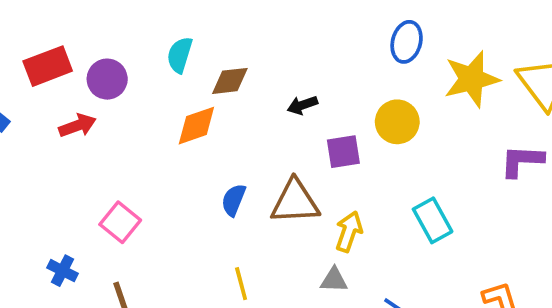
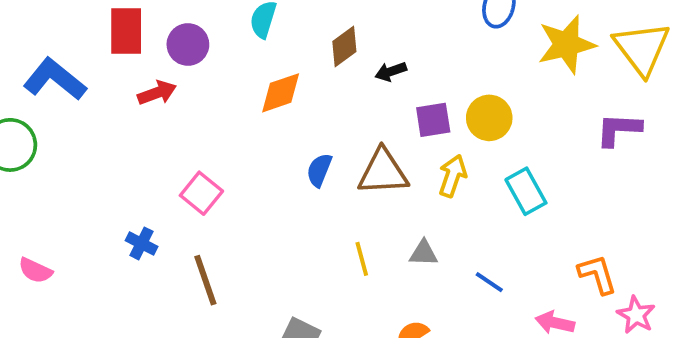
red rectangle: (48, 66) -> (126, 31), turned -69
brown diamond: (230, 81) -> (344, 46), moved, turned -30
yellow circle: (397, 122) -> (489, 118), moved
yellow arrow: (349, 232) -> (453, 176), moved
yellow line: (241, 284) -> (362, 259), moved

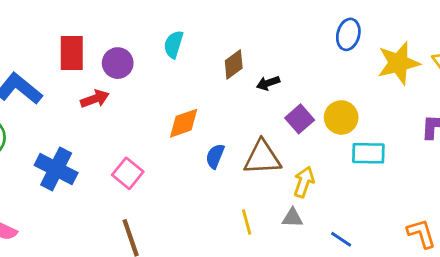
orange diamond: (281, 93) -> (184, 123), moved
purple square: (433, 120) -> (300, 119), turned -32
yellow arrow: (453, 176) -> (304, 182), moved
cyan rectangle: (526, 191) -> (368, 153), moved, turned -60
blue cross: (142, 243) -> (56, 169), moved, size x1.8

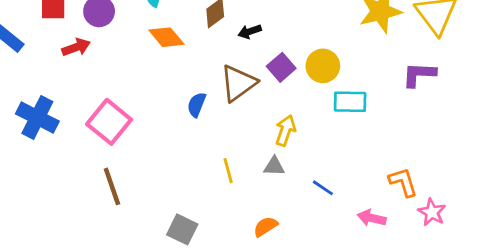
orange diamond: (184, 123) -> (166, 37), moved, turned 69
brown triangle: (262, 158) -> (238, 83), moved, turned -33
pink square: (128, 173) -> (109, 122), size x1.4

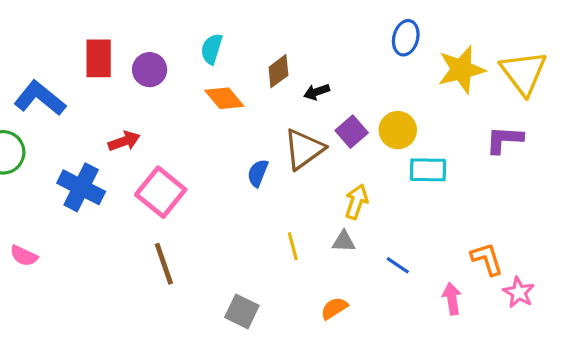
red arrow: (76, 47) -> (124, 141), moved
pink arrow: (372, 218) -> (452, 299), turned 68

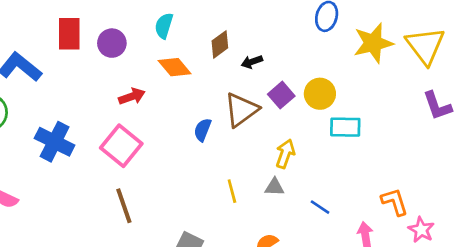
purple L-shape: (504, 140) -> (437, 106), moved, turned -112
red arrow: (124, 141) -> (132, 96), moved

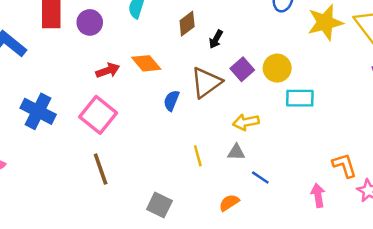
black arrow: (252, 62) -> (216, 39), turned -42
orange diamond: (175, 67) -> (146, 63), moved
yellow arrow: (285, 154) -> (246, 122), turned -120
blue line: (320, 207) -> (260, 177), moved

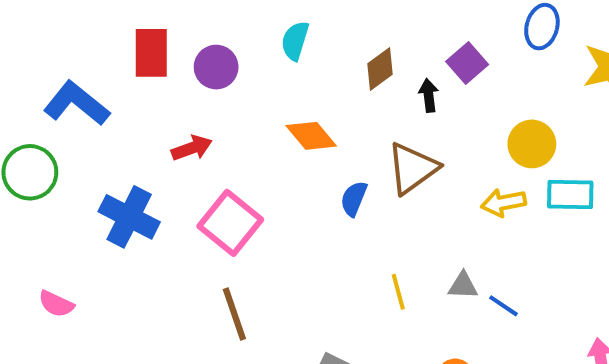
black arrow: (216, 39) -> (429, 95), turned 144
purple square: (242, 69) -> (467, 63), moved
red arrow: (108, 70) -> (192, 148), moved
yellow arrow: (246, 122) -> (503, 203), moved
blue line: (260, 177) -> (503, 306), moved

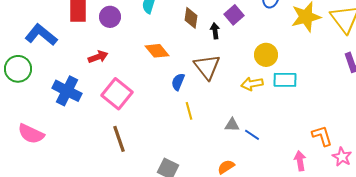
brown diamond: (380, 69) -> (191, 18), turned -45
brown triangle: (412, 168) -> (207, 67), turned -32
yellow line: (398, 292) -> (189, 111), moved
pink semicircle: (56, 304) -> (31, 134), size x1.5

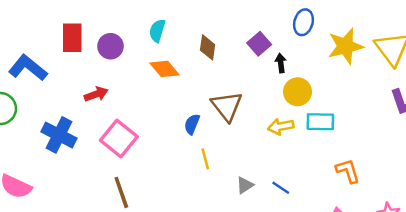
black arrow: (215, 31) -> (281, 63), moved
orange diamond: (157, 51) -> (164, 69), moved
gray triangle: (232, 125) -> (245, 185), moved, turned -35
orange L-shape: (322, 136) -> (348, 171), moved

